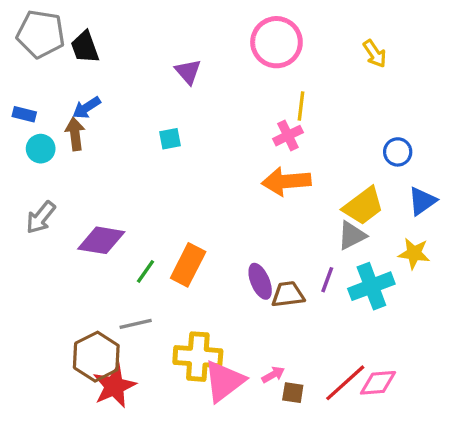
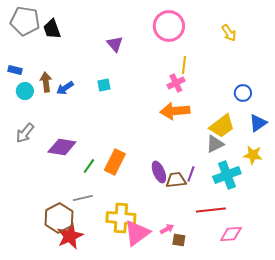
blue arrow: (87, 108) -> (65, 88), moved
purple line: (327, 280) -> (191, 174), moved
red line: (345, 383) -> (211, 210), moved, turned 36

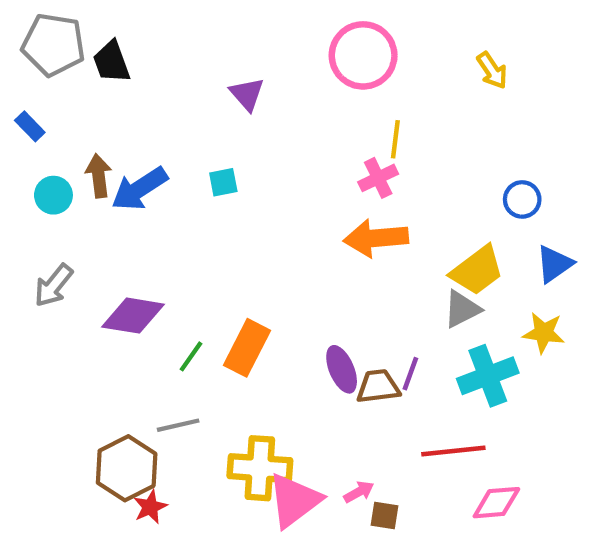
blue rectangle: (15, 70) -> (30, 126), moved, turned 32
blue arrow: (65, 88) -> (139, 189), size x1.5
red star: (70, 236) -> (150, 507), size x0.6

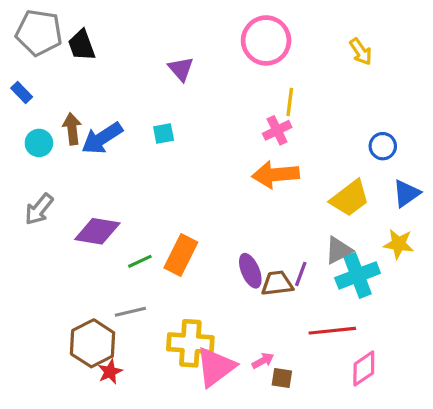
gray triangle: (462, 309) -> (339, 250), moved
green line: (191, 356) -> (140, 261), turned 30
pink diamond: (496, 503) -> (364, 369), turned -30

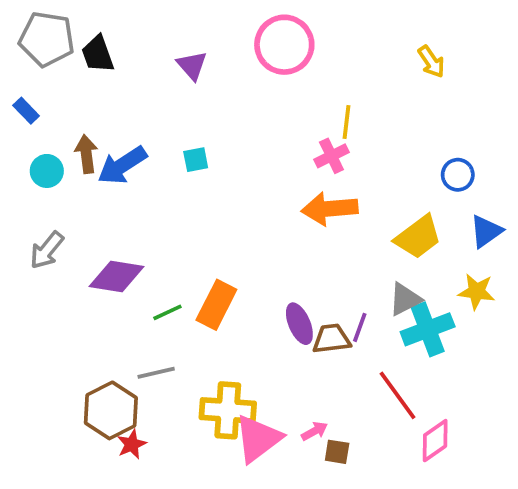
pink circle: (266, 40) -> (284, 45), moved
purple triangle: (181, 69) -> (192, 65), moved
red line: (332, 331) -> (397, 395), turned 60

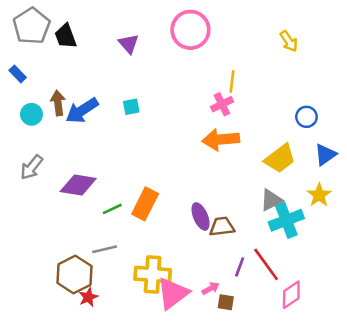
gray pentagon: (47, 39) -> (32, 26), turned 30
yellow star: (477, 292) -> (319, 195), turned 30
purple line: (360, 327) -> (240, 267), moved

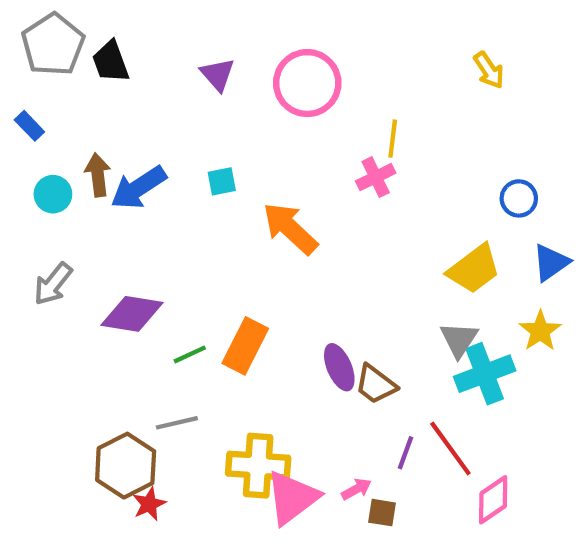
pink circle: (190, 30) -> (307, 83), moved
orange arrow: (221, 140) -> (290, 228), moved, turned 48
gray triangle: (271, 200) -> (459, 339), turned -30
brown trapezoid: (222, 227) -> (376, 384), turned -136

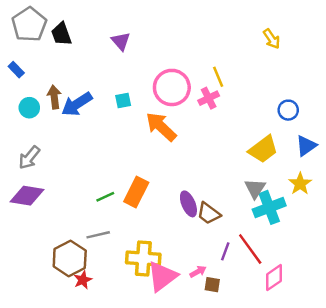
pink circle: (307, 83) -> (172, 87), moved
yellow line: (393, 139) -> (218, 77), turned -30
purple diamond: (132, 314) -> (27, 196), moved

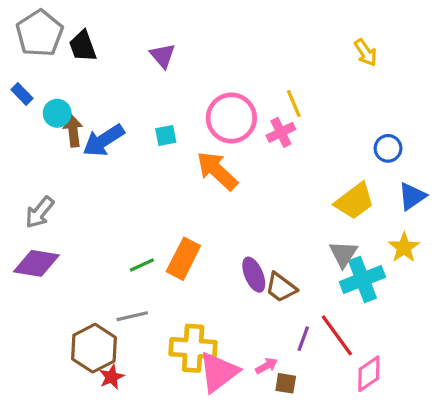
cyan circle: (29, 108) -> (57, 113), moved

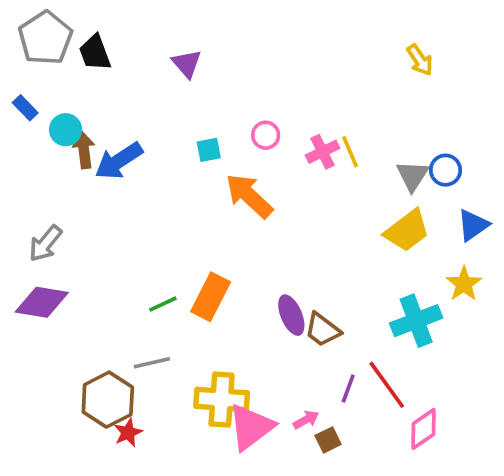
yellow line: (294, 104) -> (350, 152), moved
pink circle: (231, 118) -> (266, 135), size x0.5
cyan square: (166, 136) -> (209, 150), moved
gray triangle: (343, 254) -> (412, 176), moved
brown square: (286, 383) -> (328, 440), turned -35

